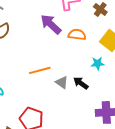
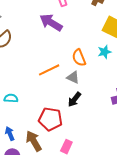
orange semicircle: (77, 35) -> (79, 58), moved, turned -108
black arrow: (81, 83) -> (74, 99), moved, turned -77

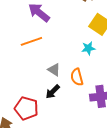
orange semicircle: (79, 58) -> (77, 77), moved
orange line: (49, 70) -> (31, 41), moved

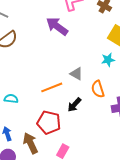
orange line: (31, 41) -> (52, 87), moved
gray triangle: (54, 70) -> (76, 74), moved

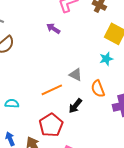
purple arrow: (57, 26) -> (53, 28), size x0.6
red pentagon: (49, 123) -> (51, 125), turned 30

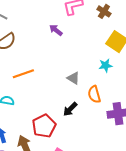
orange line: (52, 90) -> (23, 74), moved

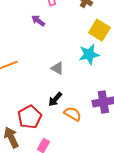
cyan star: (106, 65) -> (89, 54), size x1.5
orange semicircle: (94, 94) -> (73, 114), moved, turned 138

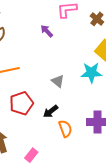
orange semicircle: (73, 114) -> (65, 129), turned 30
red pentagon: (30, 117) -> (21, 103), moved

